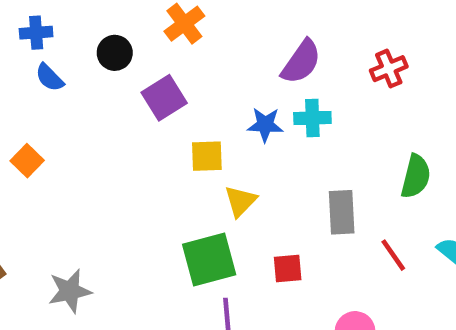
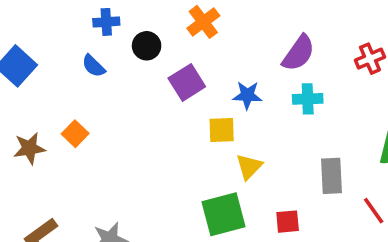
blue cross: (36, 33) -> (106, 22), moved
blue star: (265, 125) -> (247, 95), moved

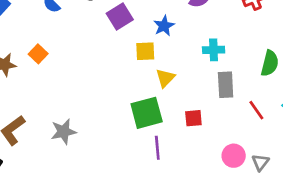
blue star: (247, 95) -> (164, 26), turned -30
cyan cross: (308, 99) -> (214, 50), moved

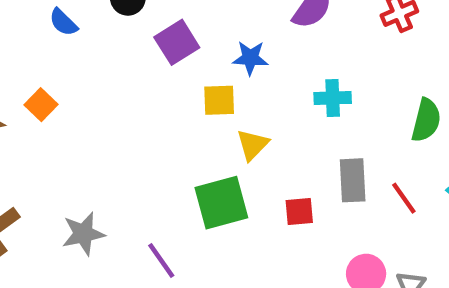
blue star: (164, 26) -> (250, 58), turned 30
gray rectangle: (226, 85) -> (353, 180), moved
purple line: (157, 148) -> (161, 260), moved, turned -30

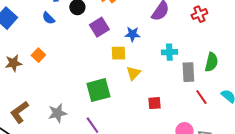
gray rectangle: (353, 180) -> (188, 72), moved
green square: (221, 203) -> (98, 90), moved

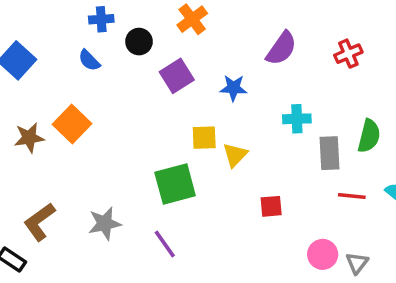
yellow square: (118, 53) -> (204, 138), moved
orange square: (38, 55) -> (72, 124), size x1.5
red line: (201, 97) -> (352, 196), turned -49

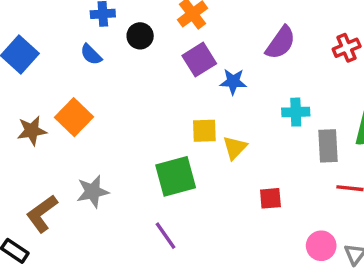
purple square: (177, 76) -> (199, 60), moved
gray star: (105, 223) -> (93, 192), moved

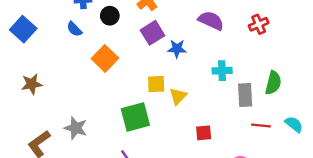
purple semicircle: (281, 43) -> (211, 21), turned -100
orange square: (74, 117) -> (105, 58), moved
gray star: (93, 192) -> (76, 128), turned 30

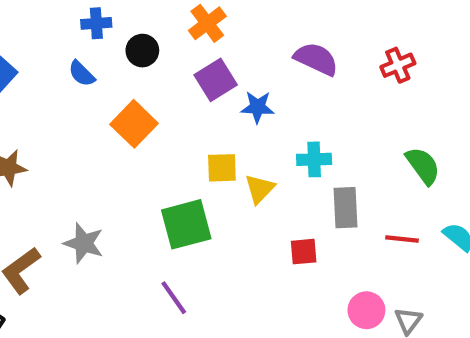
cyan cross: (222, 71) -> (314, 159), moved
green semicircle: (273, 83) -> (423, 166), turned -50
gray rectangle: (245, 95) -> (345, 208), moved

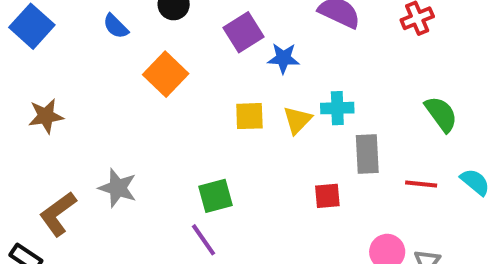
yellow triangle: (260, 189) -> (297, 120), moved
green square: (186, 224) -> (216, 196), moved, size x0.7

